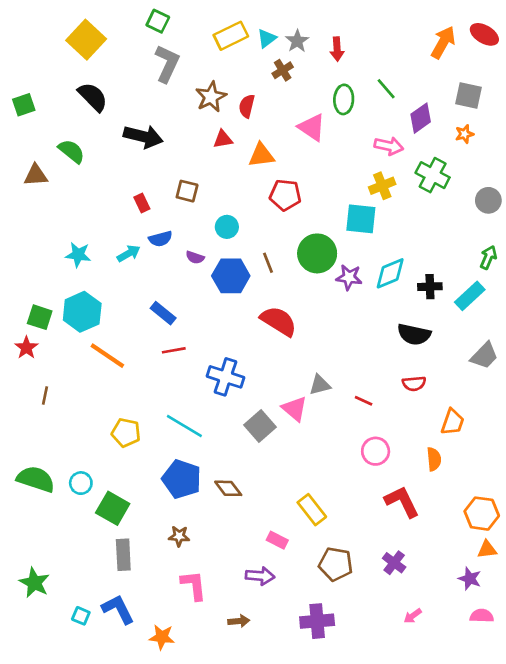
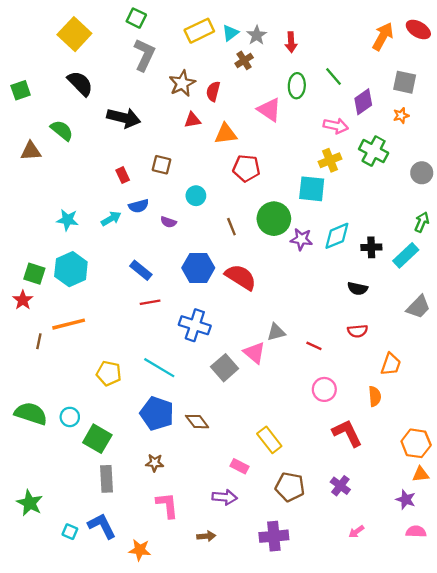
blue hexagon: (231, 276) -> (198, 268), moved
black semicircle: (414, 334) -> (358, 289), size x0.7
orange line: (107, 356) -> (69, 324), moved, turned -48

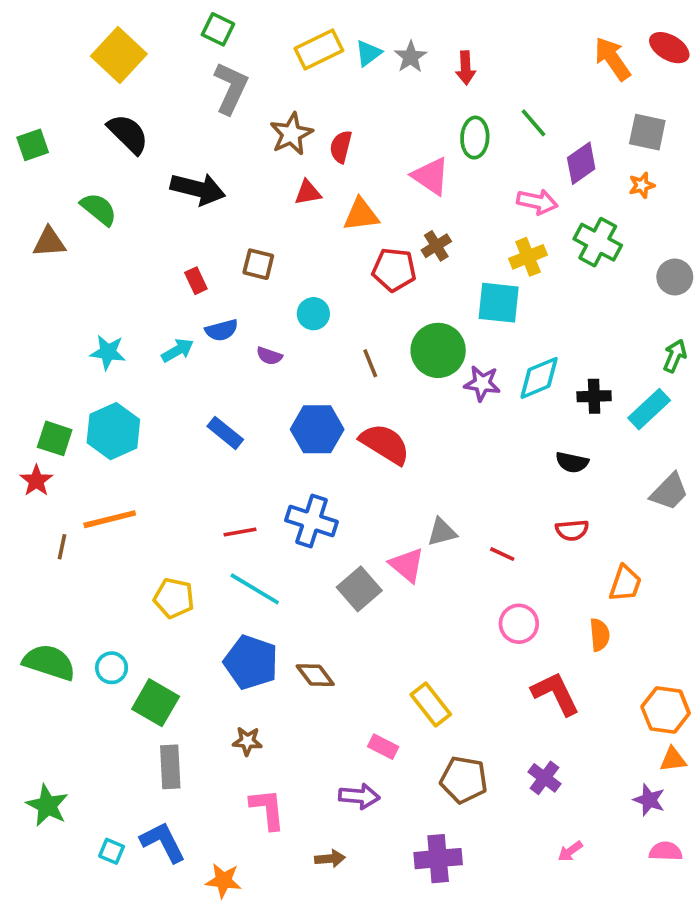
orange arrow: (383, 36) -> (612, 59), turned -64
brown cross: (244, 60) -> (436, 246), moved
red line: (150, 302) -> (240, 532), moved

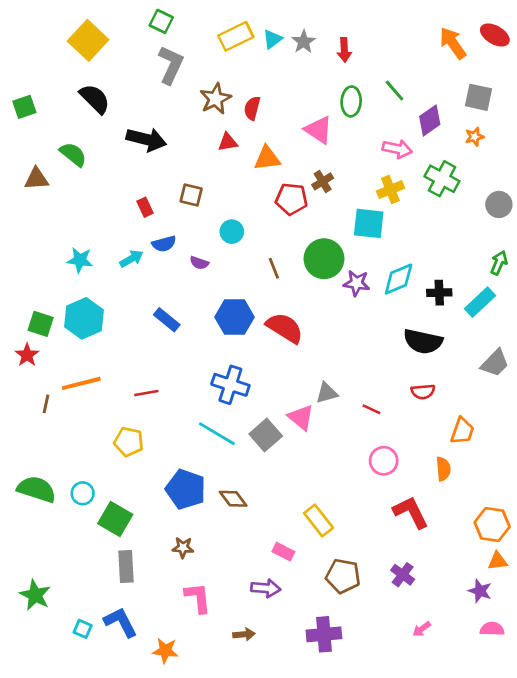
black semicircle: (572, 462) -> (423, 341), size x1.6
red line: (240, 532) -> (146, 393), moved
cyan line: (255, 589) -> (217, 434), moved

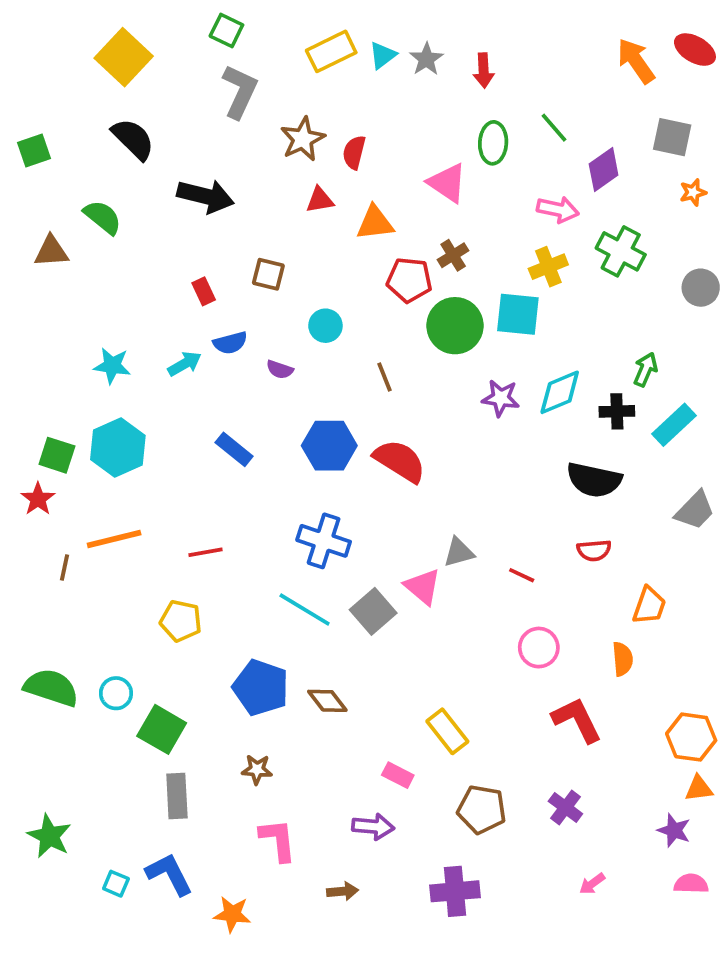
orange star: (475, 137) -> (693, 192), moved
green circle: (324, 259) -> (455, 326), moved
green arrow: (499, 263) -> (645, 369), moved

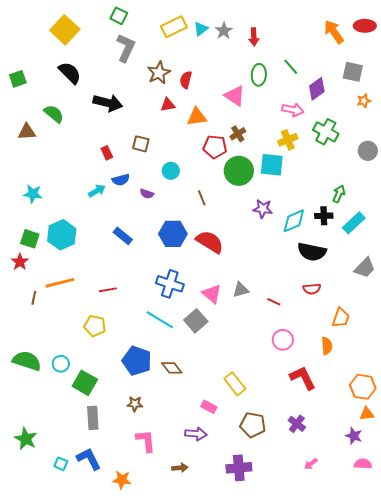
red ellipse: (695, 50) -> (365, 26), turned -30
cyan star: (112, 366) -> (33, 194), moved
cyan diamond: (560, 392) -> (294, 221), moved
pink triangle: (423, 587) -> (212, 294), moved

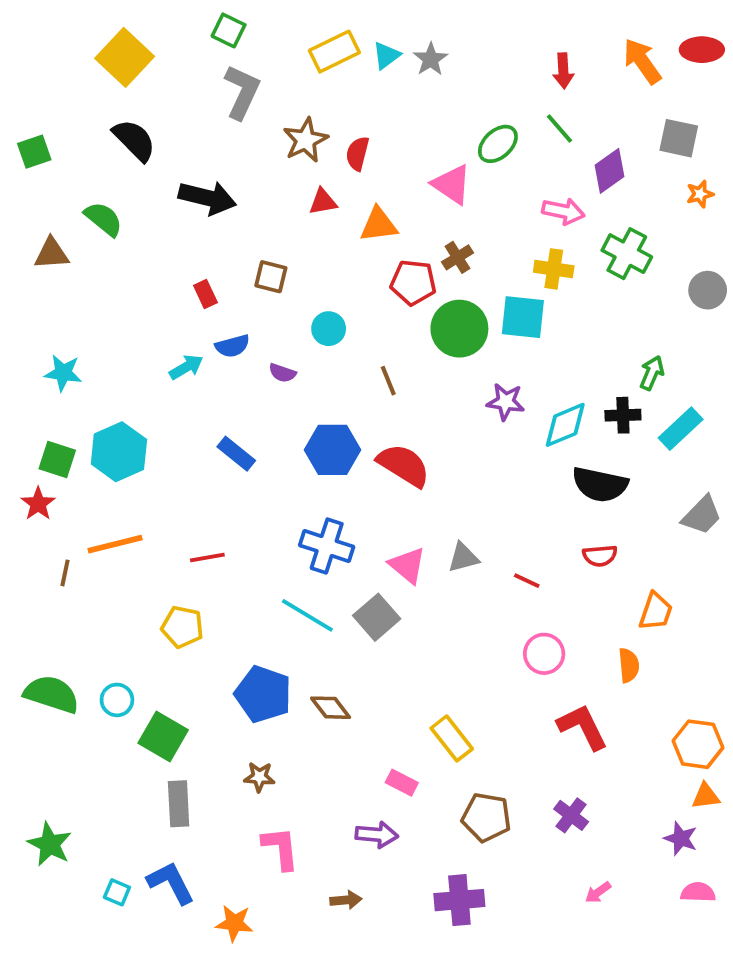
red arrow: (254, 37) -> (563, 71), moved
green ellipse: (259, 75) -> (498, 144), turned 45
yellow cross: (288, 140) -> (554, 269), turned 30

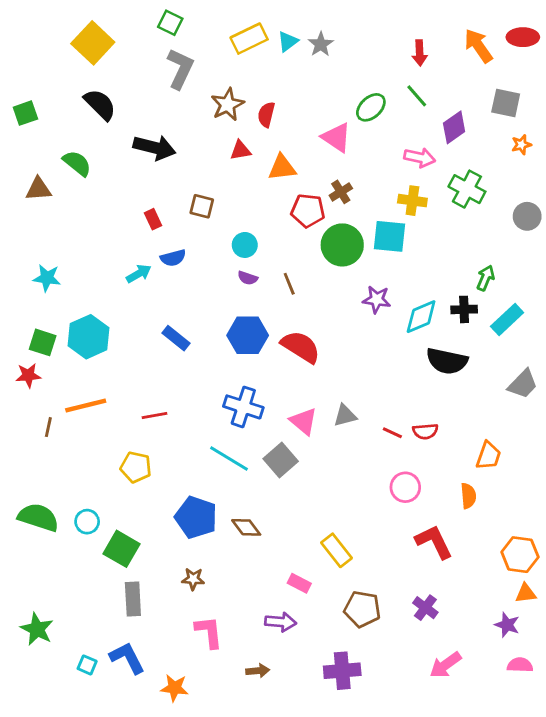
purple semicircle: (282, 373) -> (248, 278), moved
red star: (38, 504) -> (28, 375), turned 30
red semicircle: (600, 556) -> (425, 431), moved
pink arrow: (598, 892) -> (445, 665), size x1.6

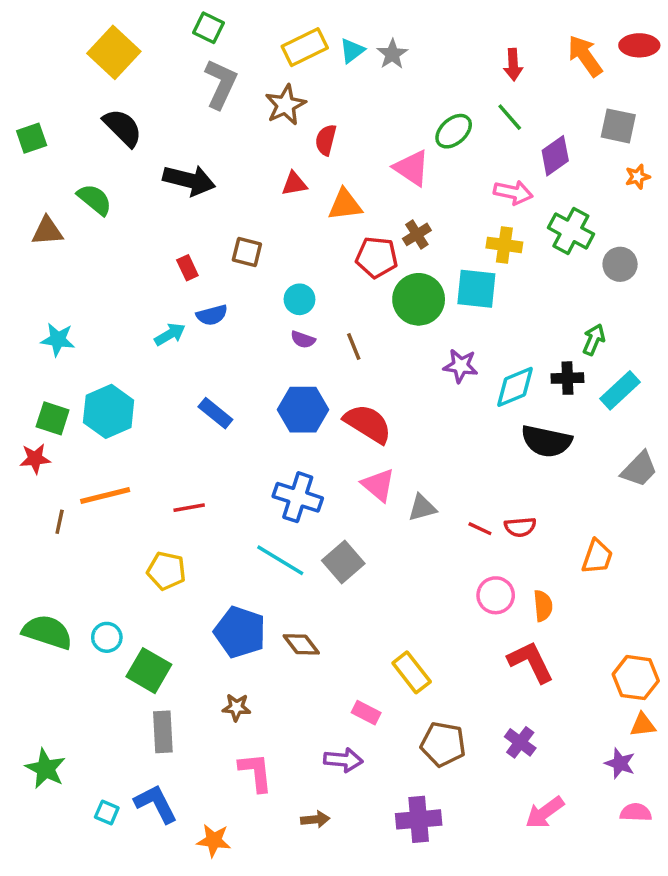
brown star: (228, 105) -> (285, 105), moved
gray circle: (527, 216) -> (620, 264), moved
pink triangle: (304, 421) -> (378, 485), moved
orange semicircle: (468, 496) -> (543, 606), moved

